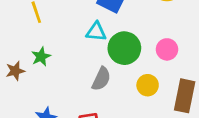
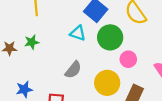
green circle: (124, 48) -> (110, 37), moved
yellow circle: (148, 85) -> (107, 83), size x1.5

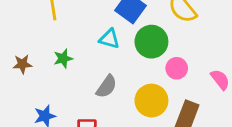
green star: (32, 42) -> (63, 58), moved

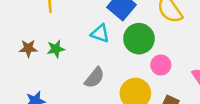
brown star: (22, 64) -> (28, 48), moved

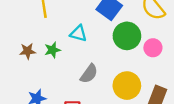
cyan triangle: (100, 33) -> (78, 33), moved
pink circle: (161, 65) -> (153, 48), moved

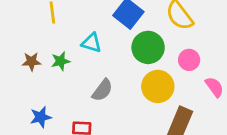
pink circle: (153, 48) -> (189, 60), moved
yellow circle: (127, 86) -> (158, 86), moved

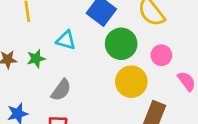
gray semicircle: (102, 90) -> (61, 90), moved

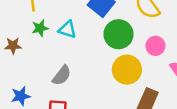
green star: (36, 59) -> (40, 28), moved

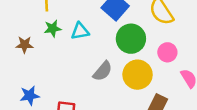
cyan triangle: (67, 29) -> (80, 31), turned -30
gray semicircle: (62, 75) -> (103, 71), moved

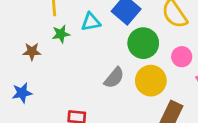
cyan triangle: (80, 31) -> (91, 22), moved
blue star: (30, 96) -> (22, 93), moved

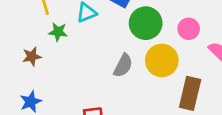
green star: (61, 34) -> (58, 32), turned 30

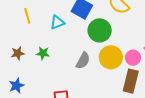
pink circle: (189, 29) -> (133, 58), moved
green star: (58, 32) -> (43, 53), moved

